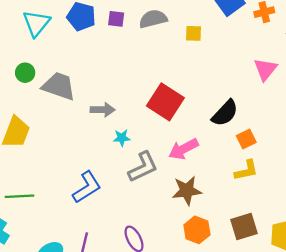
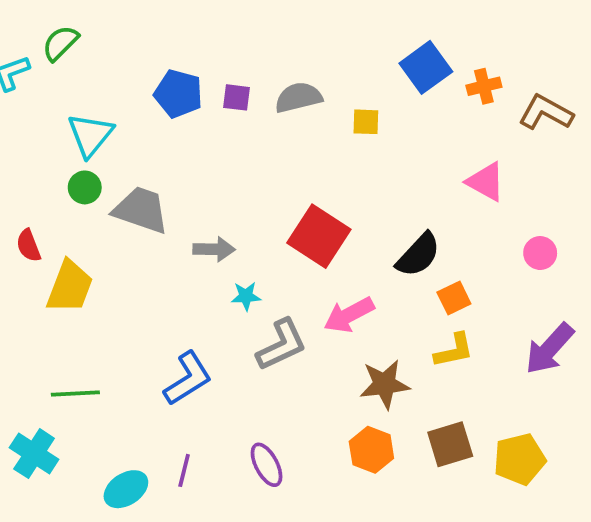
cyan triangle: (36, 23) -> (90, 135), moved
pink triangle: (265, 69) -> (486, 182), turned -40
brown star: (187, 191) -> (385, 384), moved

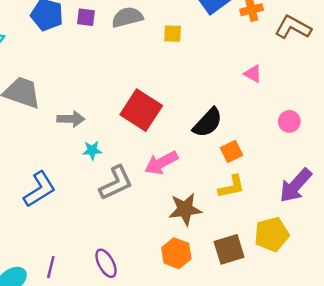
pink triangle: (486, 182) -> (253, 74), size x0.7
blue L-shape: (188, 379) -> (39, 189), moved
yellow pentagon: (520, 459) -> (272, 234), moved

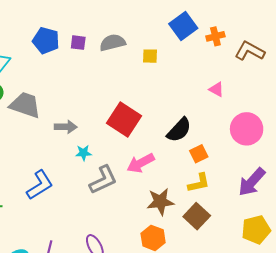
pink circle: (289, 121) -> (247, 129), size x1.8
yellow pentagon: (272, 234) -> (256, 230), moved
brown square: (229, 249) -> (197, 216), moved, turned -30

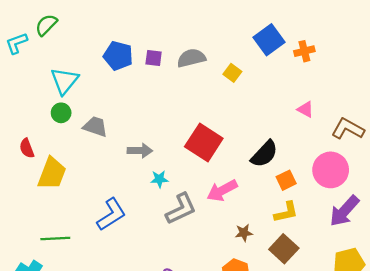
brown L-shape: (250, 51) -> (348, 129), moved
yellow square: (150, 56) -> (232, 73), turned 35
gray trapezoid: (25, 105) -> (95, 127), size x0.7
pink circle: (247, 129) -> (331, 170), moved
brown star: (160, 202) -> (244, 233), size x0.6

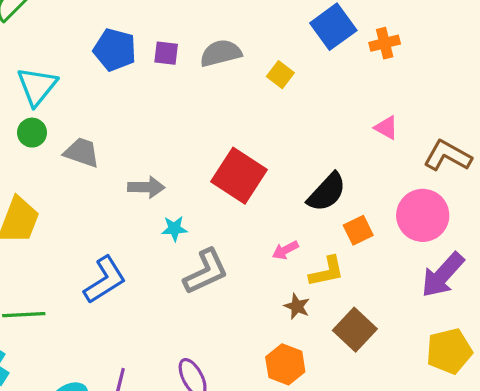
pink arrow: (222, 190) -> (285, 250), moved, size x0.6
yellow L-shape: (286, 212) -> (327, 272), moved
brown star: (244, 233) -> (297, 306), turned 30

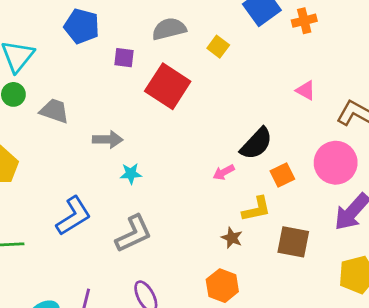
purple square: (166, 53) -> (124, 58), moved
red square: (239, 176) -> (168, 86), moved
pink arrow: (285, 250) -> (224, 172), moved
gray L-shape: (206, 272) -> (134, 234), moved
brown square: (355, 330) -> (293, 242), moved, turned -32

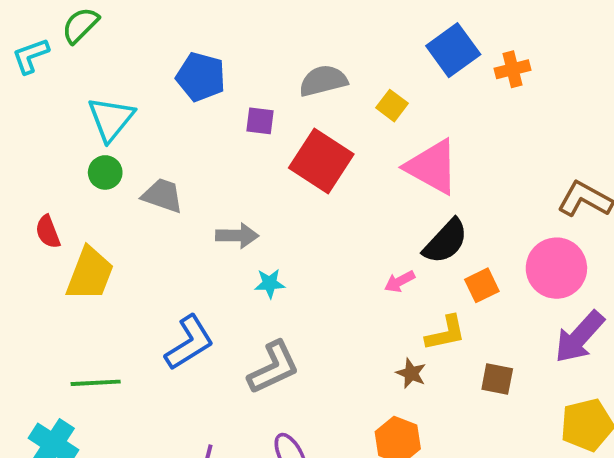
pink triangle: (306, 90) -> (432, 167), moved, size x2.0
brown square: (293, 242) -> (497, 379), size x0.7

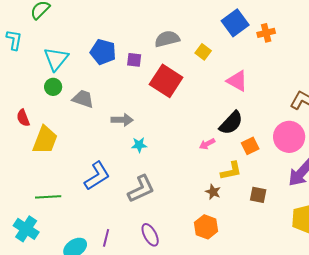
cyan L-shape: (31, 56) -> (14, 40), moved, turned 120
blue pentagon: (201, 77) -> (103, 52), moved
pink triangle: (432, 167) -> (237, 81), moved, size x0.7

